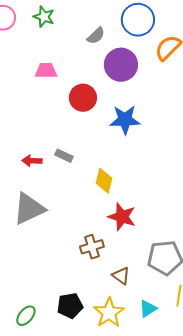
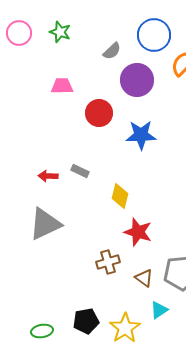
brown triangle: (121, 276) -> (144, 278), moved
cyan triangle: (148, 309) -> (159, 310), moved
green ellipse: (26, 316) -> (42, 331), turned 40

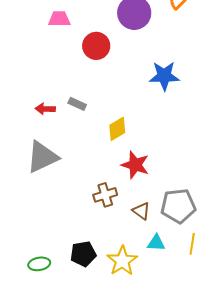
blue star: (141, 135) -> (164, 76), moved
yellow diamond: (120, 196) -> (117, 129), turned 45
cyan triangle: (159, 310) -> (156, 243), turned 36

